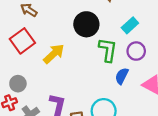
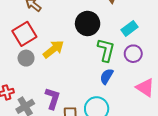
blue semicircle: (122, 76) -> (107, 76), moved
gray circle: (18, 84) -> (26, 58), moved

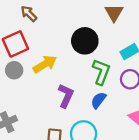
purple L-shape: (53, 98) -> (66, 96), moved

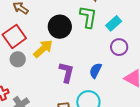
black circle: (85, 41) -> (60, 27), moved
green L-shape: (101, 72) -> (88, 17), moved

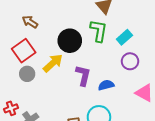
blue semicircle: (96, 71) -> (106, 85), turned 49
purple L-shape: (67, 72) -> (83, 75), moved

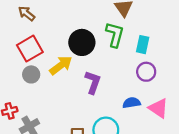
brown arrow: (30, 22) -> (27, 13), moved
cyan rectangle: (124, 37) -> (143, 45), turned -42
blue semicircle: (106, 85) -> (132, 103), moved

